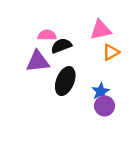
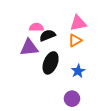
orange triangle: (111, 52) -> (75, 40), moved
purple circle: (105, 106) -> (72, 99), moved

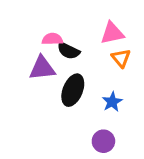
black semicircle: (48, 35) -> (68, 51), turned -133
orange triangle: (75, 40) -> (121, 58), moved, turned -40

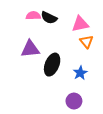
pink semicircle: (52, 39) -> (33, 16), moved
black semicircle: (68, 51) -> (49, 18), moved

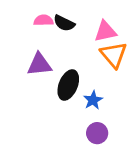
orange triangle: (86, 42) -> (114, 55), size x1.5
blue star: (80, 73) -> (93, 100), moved

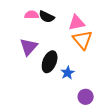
purple triangle: (39, 64) -> (29, 47), turned -42
purple circle: (97, 133) -> (86, 97), moved

